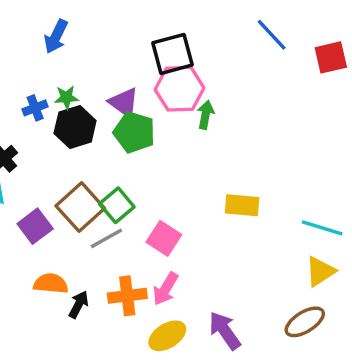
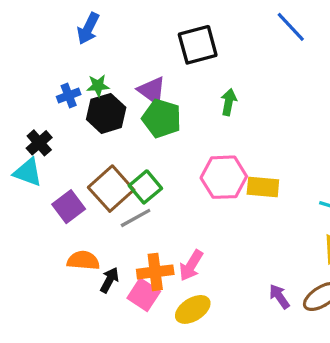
pink hexagon: (179, 89) -> (224, 177), moved
pink square: (164, 238) -> (144, 295), moved
purple arrow: (225, 331) -> (279, 296), moved, size x0.7

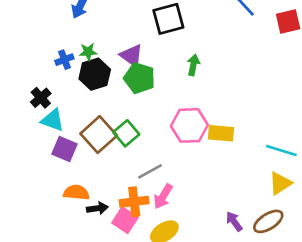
cyan triangle: (28, 172) -> (53, 120), moved
purple square: (69, 207) -> (64, 149), turned -30
gray line: (136, 218) -> (150, 171), moved
black arrow: (109, 280) -> (97, 208), turned 54

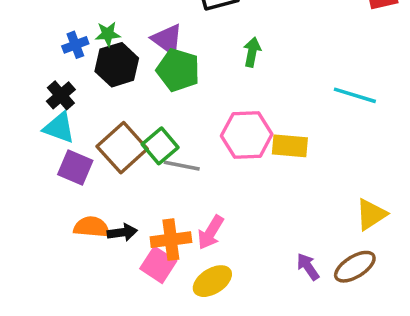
black cross: (41, 98) -> (61, 95), moved
cyan line: (281, 150) -> (355, 95), moved
gray line: (150, 171) -> (182, 166), moved, turned 40
black arrow: (97, 208) -> (122, 232), moved

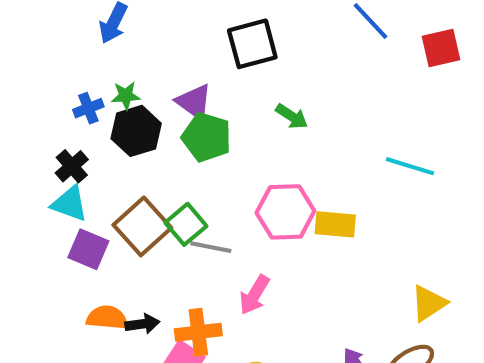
green arrow: (252, 52) -> (292, 116), turned 112
pink arrow: (211, 232) -> (254, 295), moved

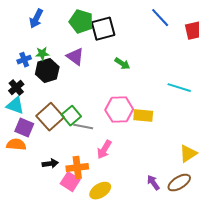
green pentagon: (207, 137) -> (81, 22), moved
orange semicircle: (107, 318) -> (16, 145), moved

